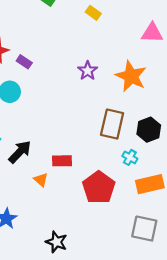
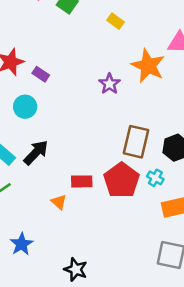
orange star: (131, 76) -> (148, 66), moved
black arrow: (20, 152) -> (36, 153), moved
red pentagon: (99, 187) -> (122, 180), moved

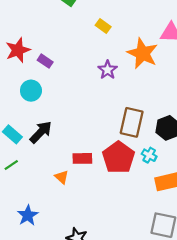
yellow rectangle: (115, 21) -> (103, 26), moved

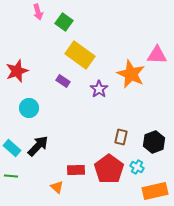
yellow rectangle: (103, 26) -> (80, 55), moved, size x2.0
purple rectangle: (45, 61) -> (63, 81), moved
brown rectangle: (132, 122) -> (121, 137), size x0.6
green line: (11, 165) -> (11, 176), turned 40

